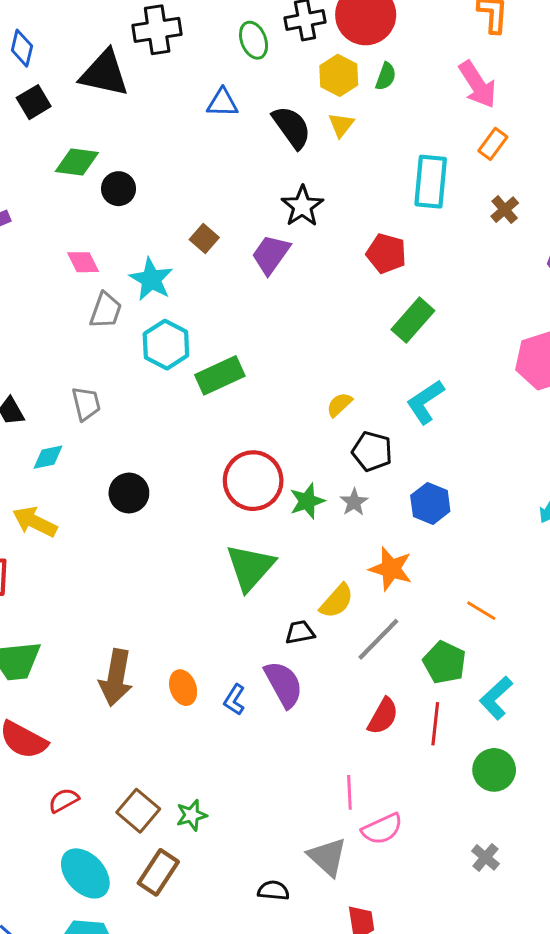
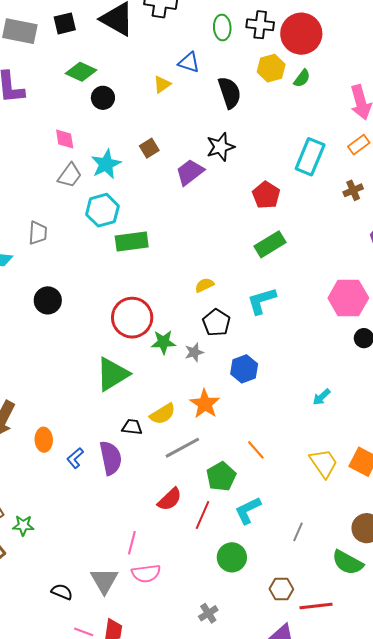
yellow triangle: (341, 125) -> (162, 84), moved

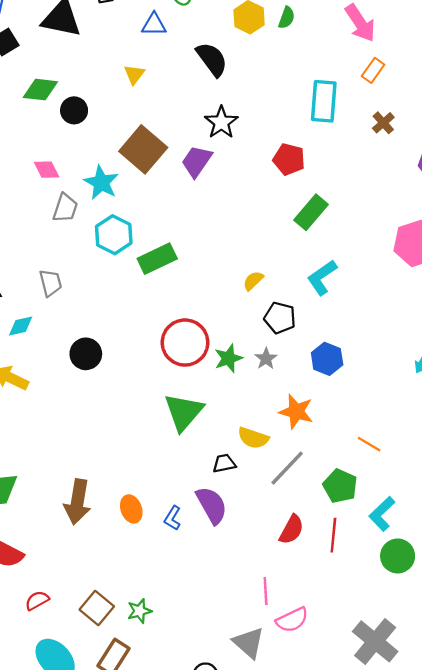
blue triangle: (189, 62) -> (154, 25), moved
brown square: (149, 148) -> (143, 149), size x2.0
yellow semicircle: (163, 414) -> (253, 438), turned 68
green circle: (232, 557) -> (398, 556), moved
gray cross: (208, 613) -> (375, 641), size x2.0

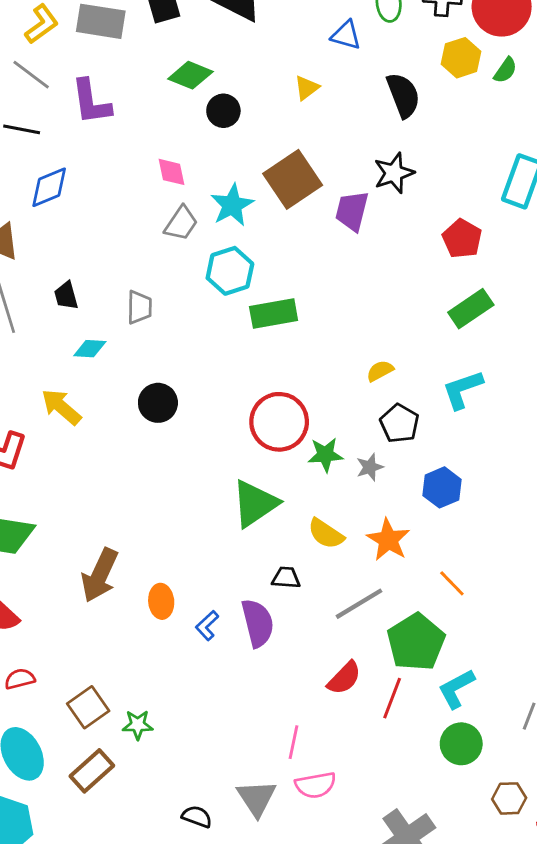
purple trapezoid: (197, 161) -> (352, 211), turned -36
yellow semicircle: (253, 438) -> (326, 534), moved
orange line: (369, 444) -> (452, 583), moved
green pentagon: (340, 486) -> (416, 642), size x1.4

